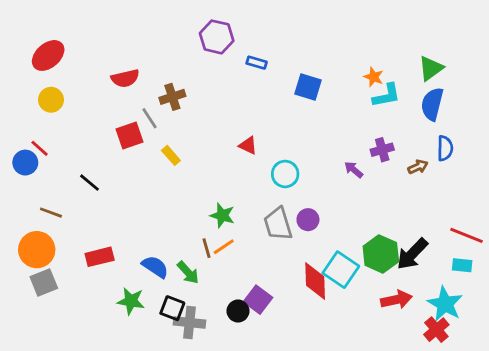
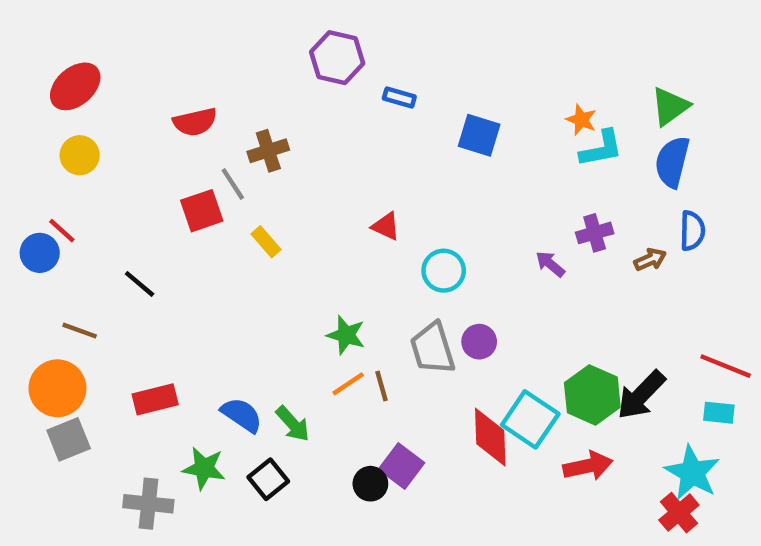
brown line: (207, 248) -> (381, 386), moved
red arrow: (396, 300) -> (588, 466), moved
black square: (172, 308) -> (268, 479), turned 30
gray cross: (189, 322) -> (148, 504), moved

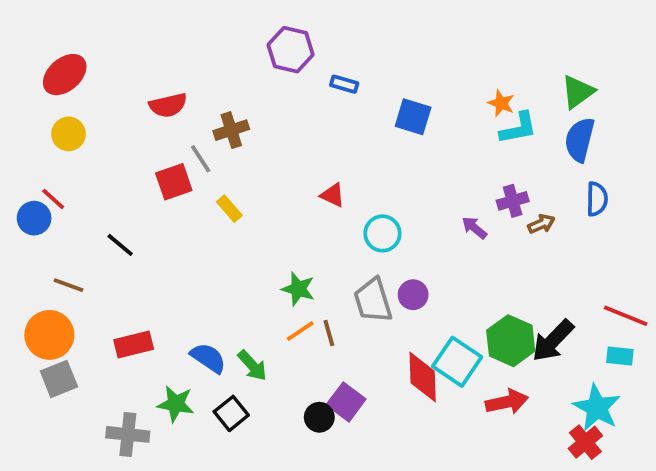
brown arrow: (650, 260) -> (541, 224), moved

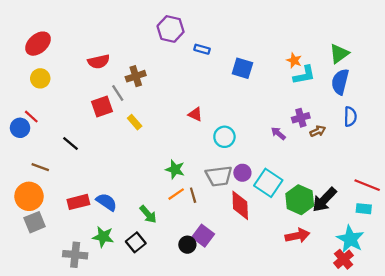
gray trapezoid: (373, 300) -> (219, 176), turned -80
blue semicircle: (208, 358) -> (107, 202), moved
cyan square: (457, 362) -> (268, 183), moved
red diamond: (423, 377) -> (240, 205), moved

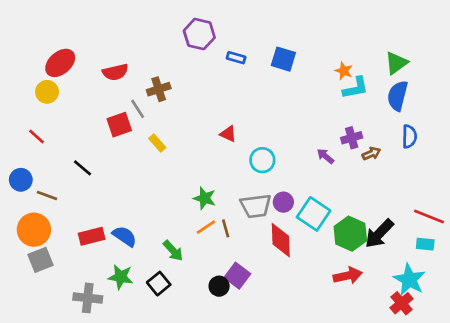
red ellipse: (38, 44) -> (60, 63), moved
blue square: (242, 68) -> (283, 59), moved
blue circle: (20, 128) -> (21, 180), moved

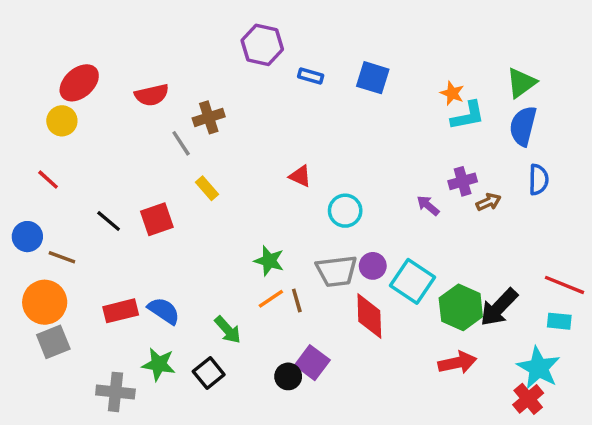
red square: (119, 125) -> (157, 219), moved

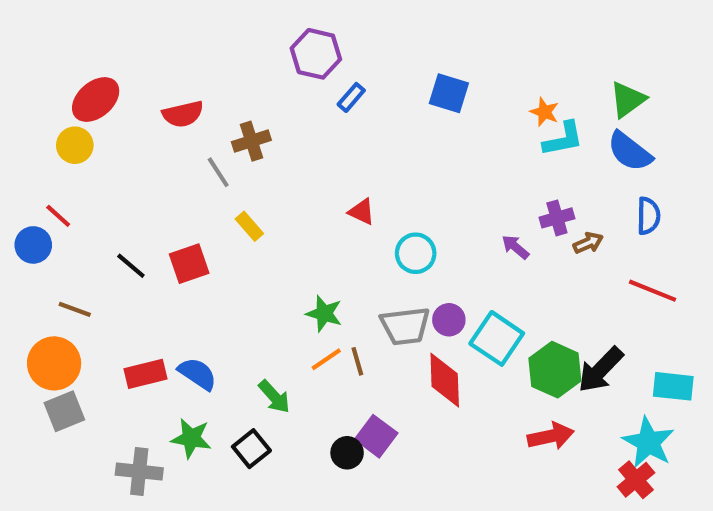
blue rectangle: (311, 76) -> (351, 97), moved, turned -65
blue semicircle: (523, 126) -> (630, 151), turned -66
blue circle: (27, 237) -> (33, 245), moved
red line: (564, 285) -> (653, 291), moved
cyan rectangle: (559, 321) -> (673, 386), size x1.4

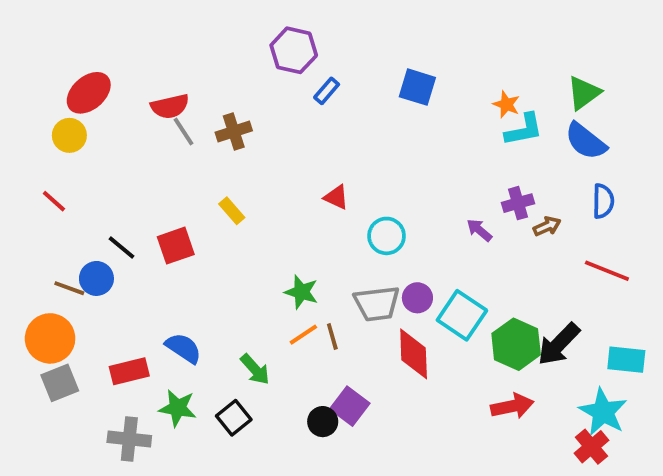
gray line: (218, 172) -> (183, 132), moved
blue circle: (33, 245) -> (96, 278), moved
red rectangle: (145, 374) -> (129, 371), moved

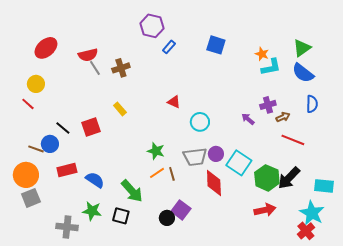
yellow circle: (69, 135) -> (36, 84), moved
red line: (607, 271) -> (293, 140), moved
green arrow: (255, 369) -> (132, 191), size x1.4
red rectangle: (129, 371) -> (67, 170), moved
black square: (234, 418) -> (121, 216), turned -36

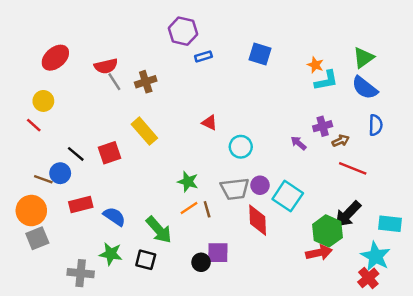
blue rectangle: (169, 47) -> (203, 56), turned 32
yellow rectangle: (120, 109) -> (144, 131), size x1.6
green hexagon: (267, 178) -> (327, 231), moved
purple square: (181, 210) -> (218, 253), turned -36

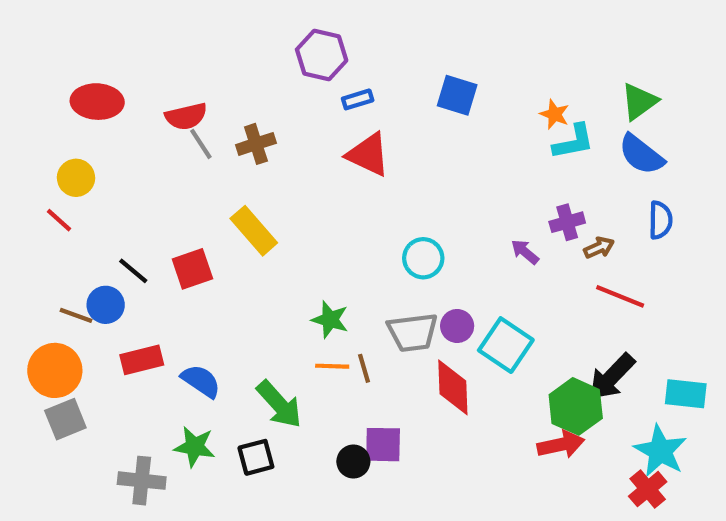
red ellipse: (55, 58) -> (97, 102), turned 44
red triangle: (209, 123) -> (368, 154), moved, size x1.6
orange line: (189, 208) -> (332, 366), turned 36
black square: (146, 260) -> (256, 457), turned -30

